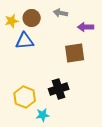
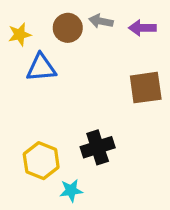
brown circle: (32, 18) -> (68, 28), moved
purple arrow: (86, 27) -> (142, 28), moved
brown square: (75, 53) -> (146, 88), moved

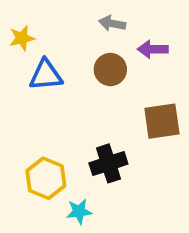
brown circle: (68, 28) -> (110, 70), moved
purple arrow: (142, 28) -> (153, 49), moved
brown square: (146, 88) -> (162, 121), moved

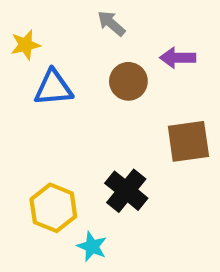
gray arrow: (112, 23) -> (111, 23), moved, turned 30
black cross: (108, 163) -> (126, 191), turned -33
cyan star: (79, 211) -> (92, 246), turned 30

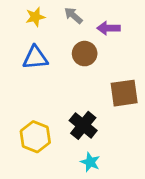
yellow star: (25, 45) -> (35, 17), moved
purple arrow: (178, 58) -> (109, 28), moved
cyan star: (92, 246) -> (90, 162), moved

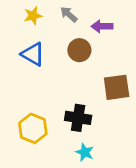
blue triangle: (35, 58) -> (33, 54), turned 35
black cross: (83, 125) -> (78, 118), turned -30

